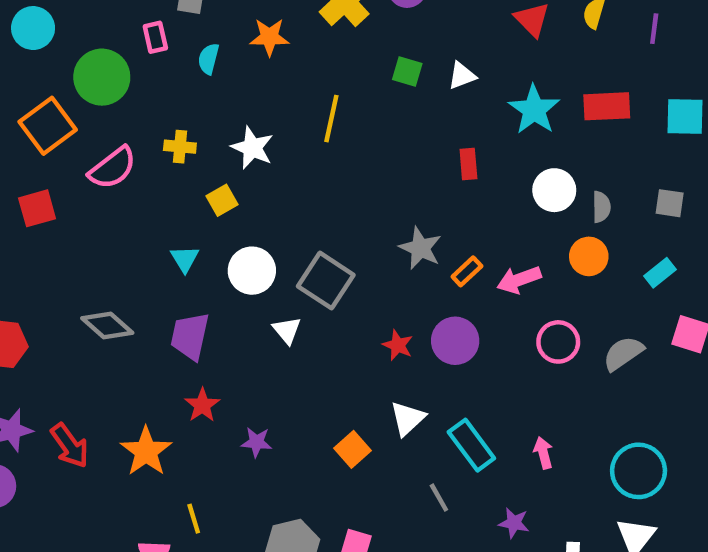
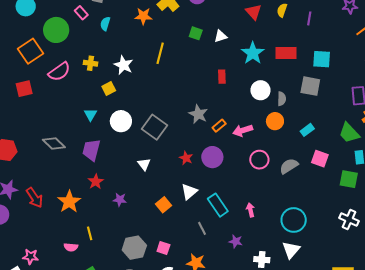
pink rectangle: (155, 37) -> (81, 13), turned -32
orange star: (269, 37) -> (143, 16), moved
gray square: (670, 203) -> (310, 86), moved, size x1.5
white triangle: (287, 330) -> (144, 164), moved

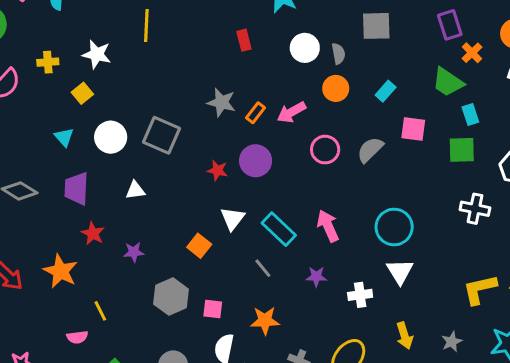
white triangle: (144, 164) -> (135, 190), moved, turned -48
pink arrow: (250, 210) -> (328, 226), size x1.5
gray hexagon: (134, 248) -> (171, 297), moved

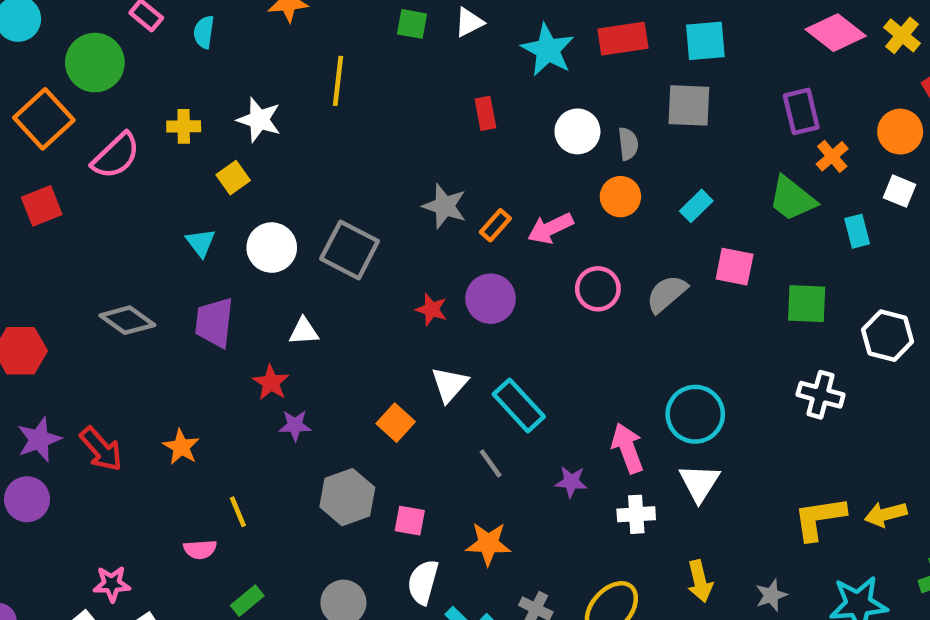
cyan rectangle: (470, 115) -> (857, 231), moved
pink arrow: (328, 226) -> (627, 448), moved
red star: (93, 233) -> (271, 383), moved
orange star: (60, 271) -> (181, 447), size x0.7

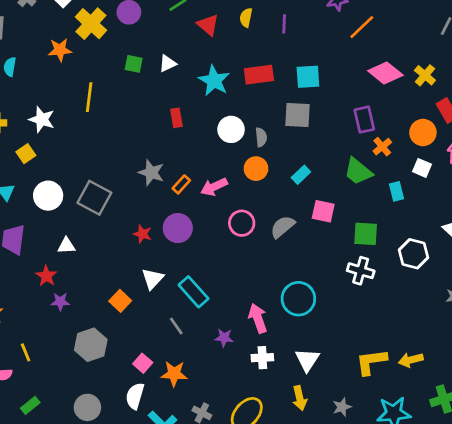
white cross: (821, 395) -> (361, 271), moved
white triangle: (699, 483) -> (307, 360), moved
pink square: (410, 521) -> (143, 363), moved, turned 30

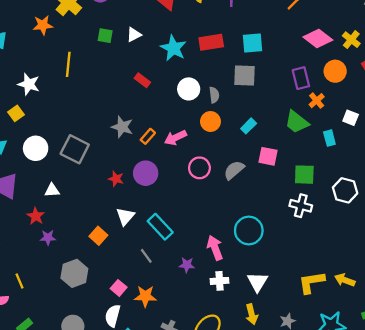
red rectangle: (176, 118) -> (142, 80), turned -42
orange circle: (423, 132) -> (335, 71), moved
yellow arrow: (411, 360) -> (345, 280), turned 36

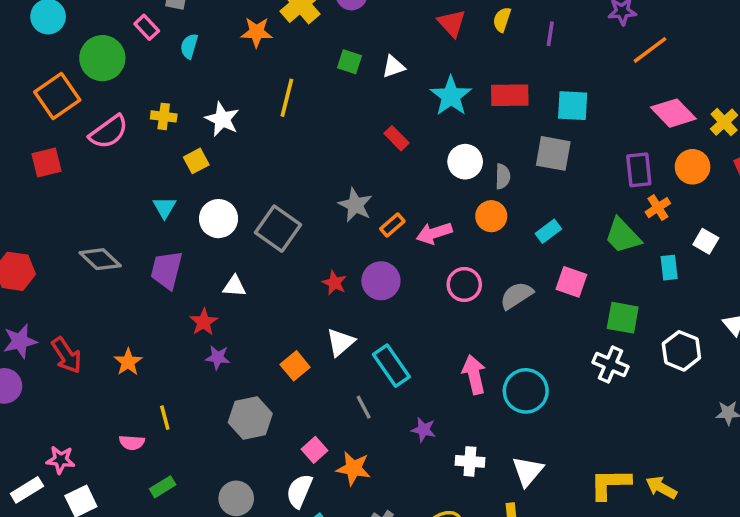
pink arrow: (215, 248) -> (474, 375), moved

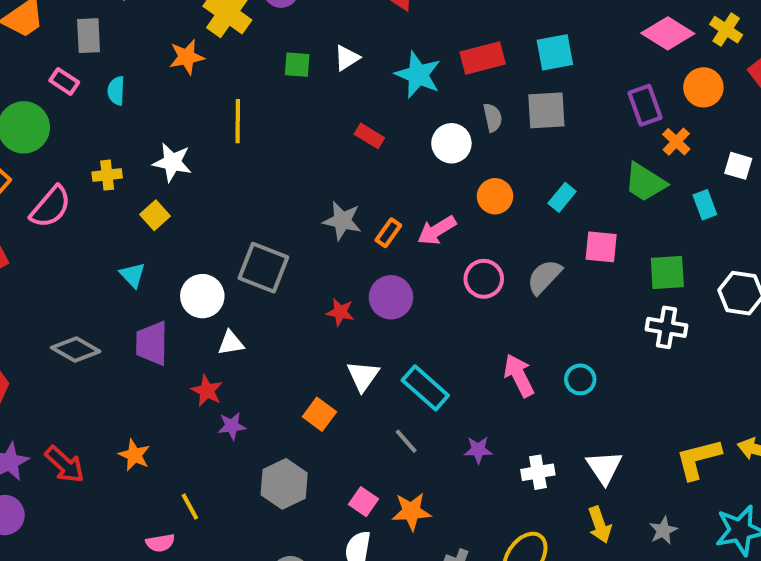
gray semicircle: (503, 176) -> (493, 118), moved
white circle: (218, 219) -> (202, 296), moved
cyan circle: (526, 391) -> (580, 379), size x0.6

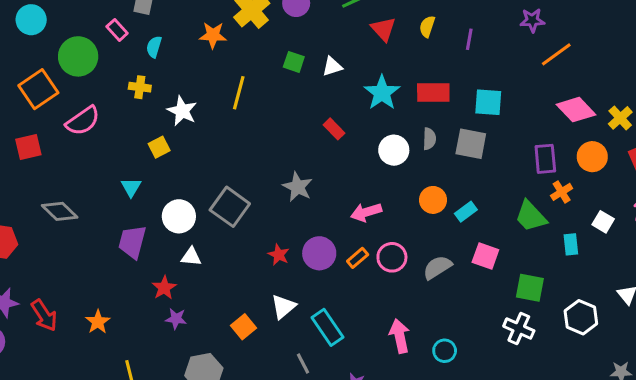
yellow cross: (107, 175) -> (140, 87), moved
orange circle: (495, 196) -> (433, 200), moved
orange rectangle: (388, 233) -> (358, 258), moved
gray diamond: (76, 349) -> (60, 211), moved

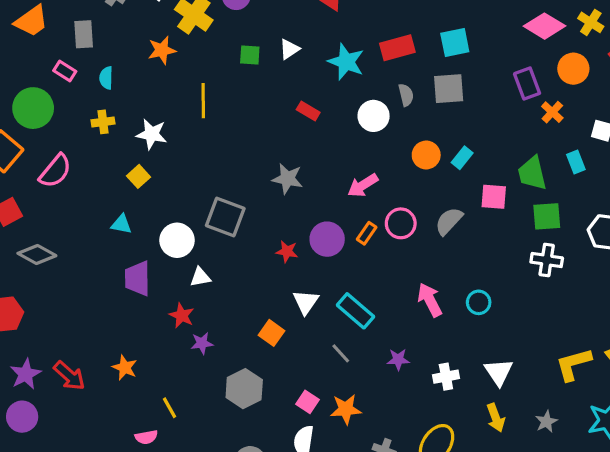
cyan triangle: (131, 187) -> (121, 224), turned -35
gray diamond: (60, 211) -> (37, 254), moved
green trapezoid: (531, 216) -> (532, 173), moved, turned 45

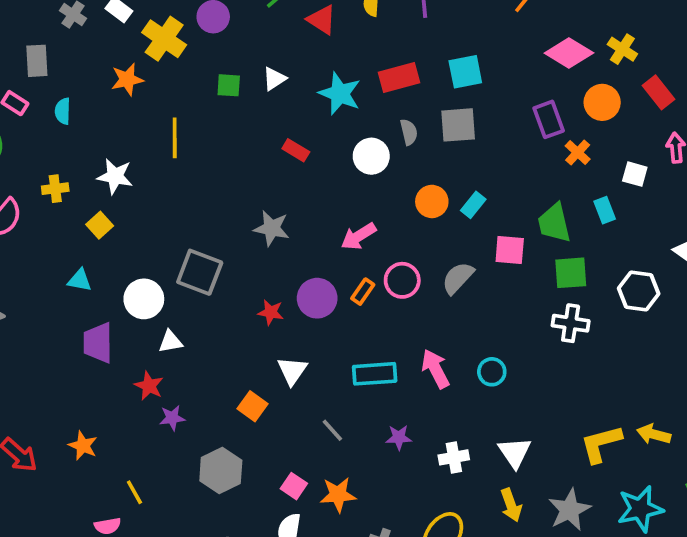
yellow cross: (103, 122) -> (55, 189), moved
cyan rectangle: (355, 311) -> (375, 374), moved, turned -45
gray star: (546, 422) -> (569, 510), size x1.6

